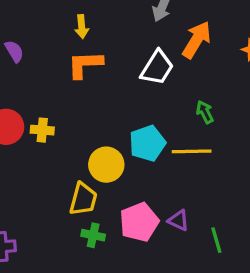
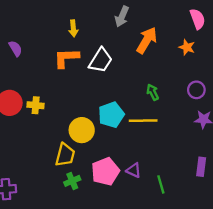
yellow arrow: (82, 27) -> (73, 28), moved
white trapezoid: (157, 68) -> (101, 60), moved
green cross: (93, 235) -> (72, 181), turned -35

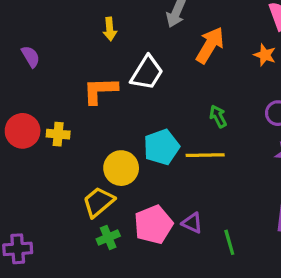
orange L-shape: (66, 58) -> (100, 90), moved
yellow trapezoid: (65, 155) -> (98, 202), turned -145

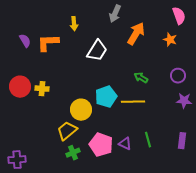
orange L-shape: (100, 90) -> (48, 43), moved
green arrow: (218, 116) -> (141, 78), turned -32
pink pentagon: (153, 225) -> (101, 145), turned -30
green line: (229, 242) -> (148, 140), moved

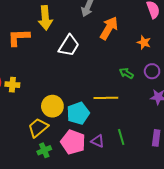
yellow arrow: (74, 24) -> (45, 18), size x1.6
orange star: (170, 40) -> (144, 42), moved
green arrow: (141, 78) -> (126, 73), moved
cyan pentagon: (106, 97) -> (78, 113), moved

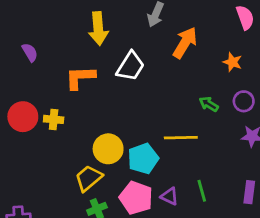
orange L-shape: (19, 37) -> (80, 78), moved

